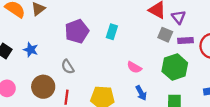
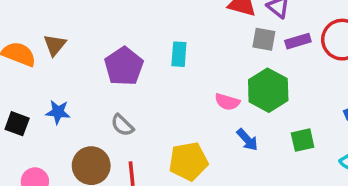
green hexagon: (175, 67) -> (268, 90), moved

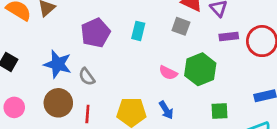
gray square: (264, 39) -> (181, 26), moved
blue star: (58, 112) -> (58, 64), moved, size x1.5
blue arrow: (247, 140) -> (166, 110), moved

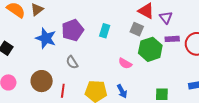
blue star: (58, 64) -> (46, 38), moved
green hexagon: (200, 69) -> (150, 49), moved
gray semicircle: (87, 77) -> (72, 62), moved

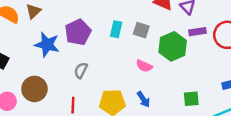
gray square: (137, 29) -> (141, 30), moved
gray semicircle: (72, 62) -> (81, 70), turned 64
brown circle: (42, 81) -> (34, 89), moved

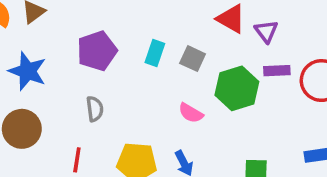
blue star: (47, 45) -> (28, 71), moved
gray semicircle: (81, 70) -> (95, 109), turned 140

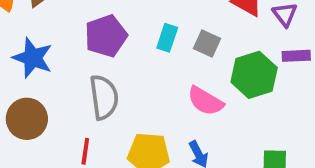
gray semicircle: (95, 109) -> (104, 97), size x1.6
pink semicircle: (191, 113) -> (205, 101), size x1.4

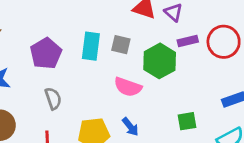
cyan rectangle: (167, 38) -> (91, 46), size x1.4
gray semicircle: (104, 97) -> (53, 99), size x0.7

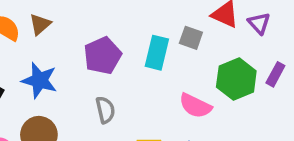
purple rectangle: (188, 41) -> (275, 74), moved, turned -54
gray square: (121, 45) -> (191, 38), moved

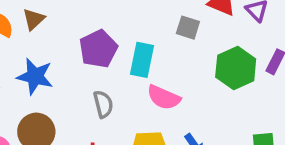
cyan rectangle: (157, 53) -> (142, 60), moved
pink semicircle: (195, 106) -> (164, 97), moved

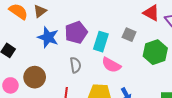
gray square: (188, 28) -> (129, 35), moved
blue star: (35, 76) -> (48, 37), moved

